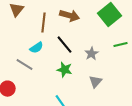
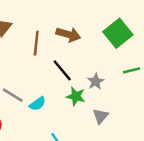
cyan semicircle: (37, 48) -> (37, 104), moved
green star: (65, 70) -> (76, 96), moved

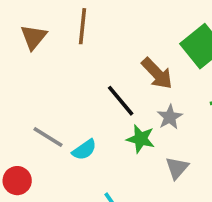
brown arrow: (68, 34) -> (157, 73), moved, turned 30
brown line: (36, 43) -> (83, 26), moved

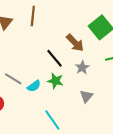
green star: (141, 139) -> (55, 81), moved

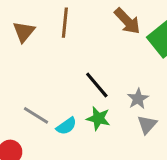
brown arrow: (75, 43) -> (127, 21), moved
gray triangle: (86, 96) -> (147, 125), moved

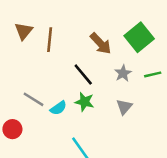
brown arrow: (127, 21) -> (101, 43), moved
brown line: (65, 23) -> (50, 40), moved
gray star: (138, 99) -> (123, 73), moved

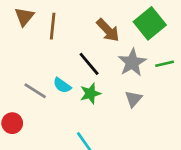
gray star: (123, 73) -> (132, 62), size x1.5
green star: (84, 102) -> (90, 93), turned -30
cyan semicircle: (58, 108) -> (62, 85), moved, turned 70

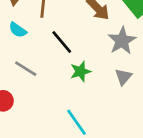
black line: (89, 64) -> (62, 42), moved
cyan semicircle: (62, 85) -> (18, 30), moved

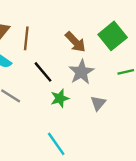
gray star: (122, 41) -> (81, 72), moved

